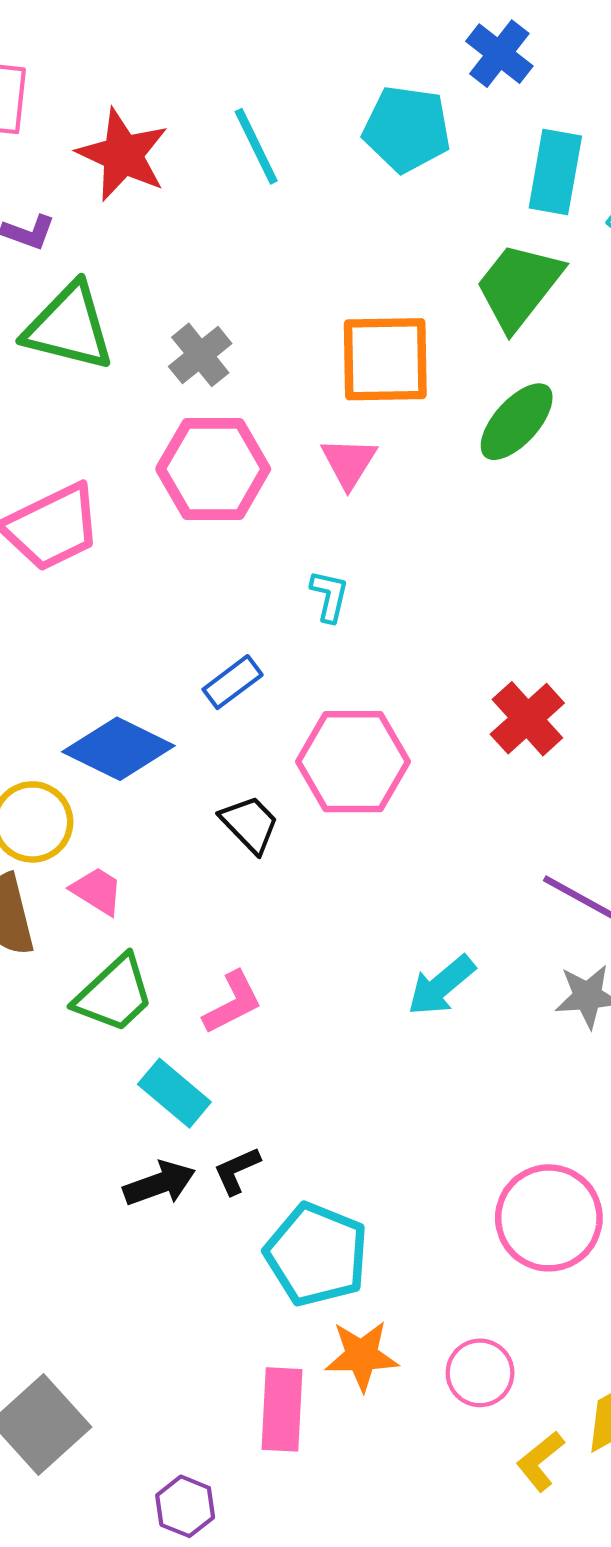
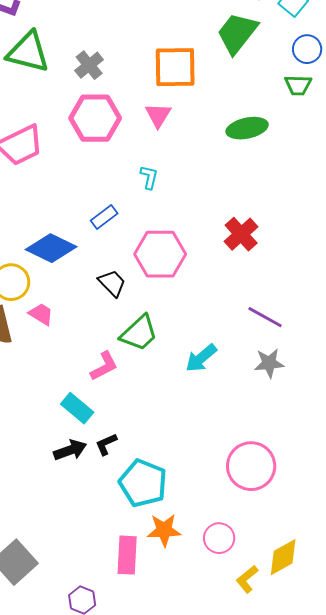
green ellipse: (517, 422) -> (247, 128), moved, turned 36
green trapezoid: (114, 994) -> (139, 333), moved

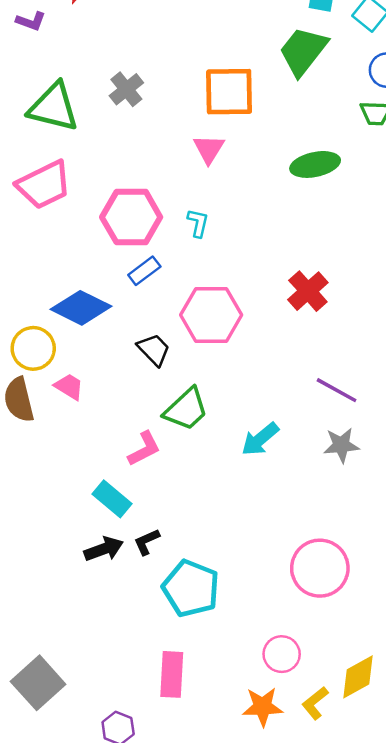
green triangle: (28, 52) -> (54, 107), moved
pink hexagon: (95, 118) -> (131, 217), moved
orange star: (164, 530) -> (263, 707), moved

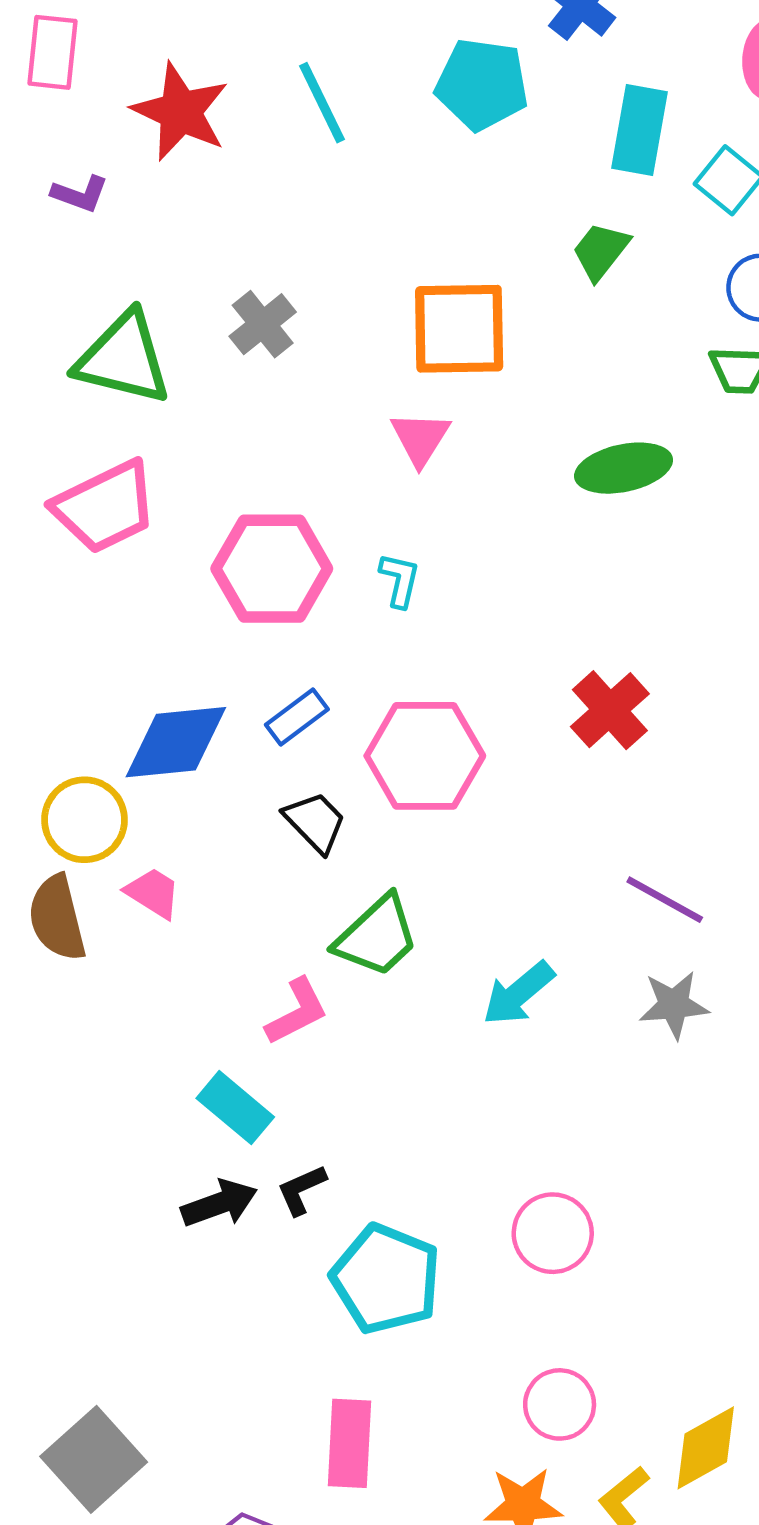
green trapezoid: (303, 51) -> (601, 251), size x0.6
blue rectangle: (144, 271) -> (297, 717), moved
blue diamond: (81, 308) -> (176, 742), turned -32
pink circle: (320, 568) -> (553, 1233), moved, size x0.7

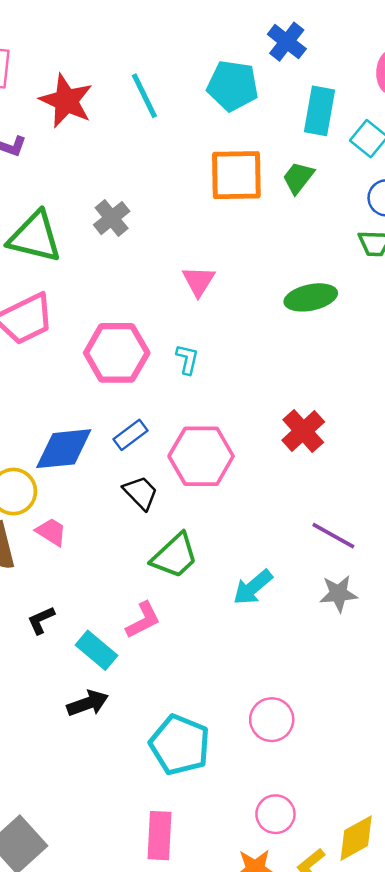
orange square: (459, 329) -> (236, 175), moved
pink L-shape: (297, 1012) -> (143, 620), moved
black L-shape: (301, 1190) -> (41, 620), moved

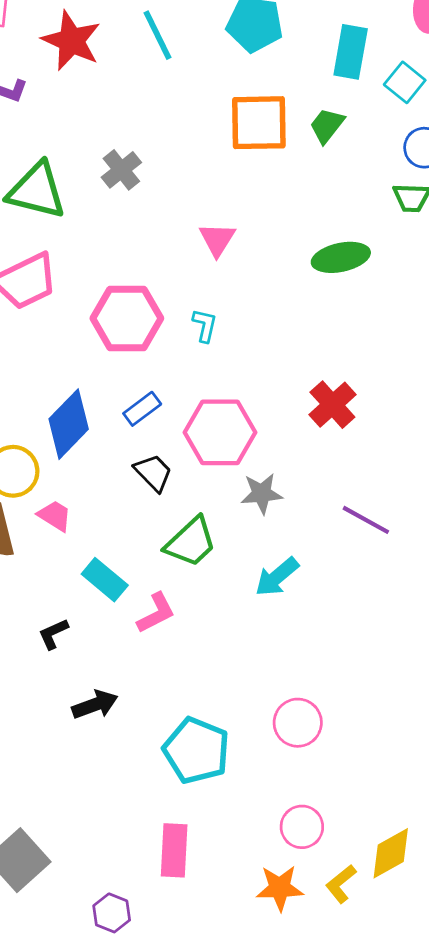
blue diamond: (64, 449) -> (69, 424), turned -40
gray star: (338, 594) -> (262, 494), moved
black L-shape: (41, 620) -> (53, 634), moved
cyan rectangle: (97, 650) -> (105, 580), moved

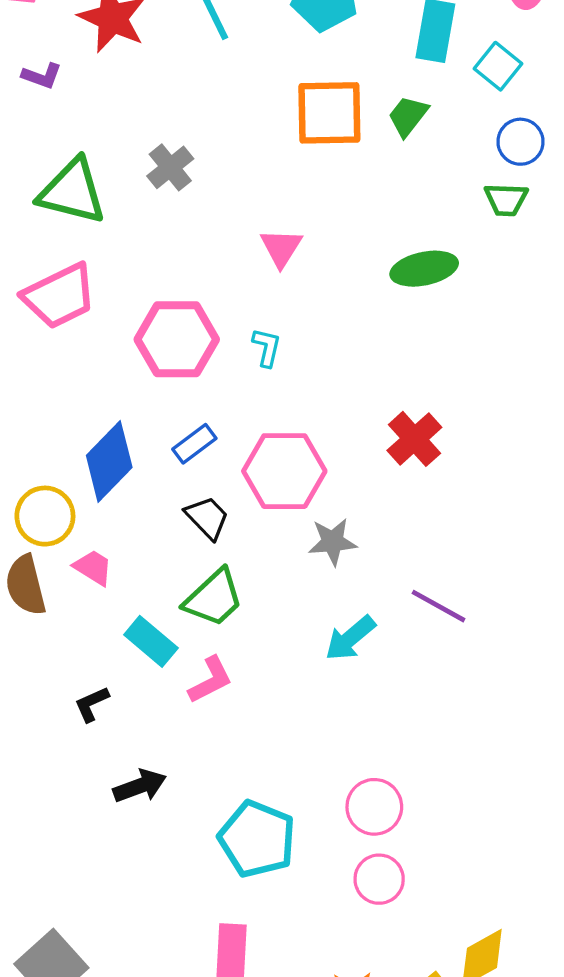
purple line: (366, 520) -> (439, 606), moved
green trapezoid: (191, 542) -> (214, 598), moved
pink circle: (302, 827) -> (379, 879), moved

